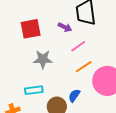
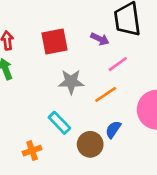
orange line: (84, 67) -> (106, 94), moved
cyan rectangle: (34, 90) -> (59, 123), turned 54

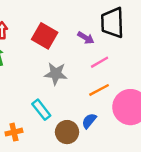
red square: (55, 42) -> (45, 36), turned 35
orange line: (106, 94) -> (99, 90), moved

